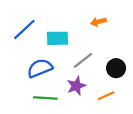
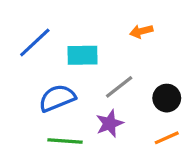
orange line: (106, 96) -> (167, 138), moved

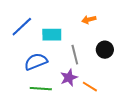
gray line: (119, 87) -> (75, 55), turned -66
black circle: (167, 98) -> (105, 50), moved
orange line: (167, 138) -> (90, 87), moved, turned 56

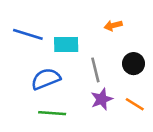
blue line: (22, 27) -> (28, 34), turned 60
purple star: (69, 78) -> (102, 99), moved
orange line: (90, 87) -> (135, 104), moved

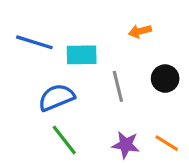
purple star: (102, 99) -> (126, 145), moved, turned 30
orange line: (135, 104) -> (167, 143), moved
green line: (52, 113) -> (64, 140), turned 48

